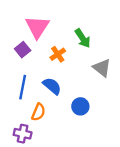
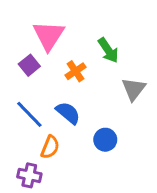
gray triangle: (102, 68) -> (134, 89), turned 30
blue line: (23, 87) -> (29, 114), turned -55

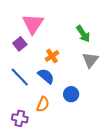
green arrow: (108, 50) -> (83, 34), moved
orange cross: (75, 71) -> (52, 56), moved
orange semicircle: (50, 147) -> (43, 104), moved

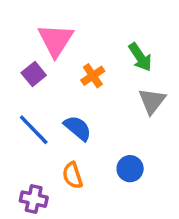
orange cross: (52, 56) -> (93, 76), moved
blue circle: (71, 94) -> (130, 169), moved
orange semicircle: (43, 104) -> (73, 175), turned 140

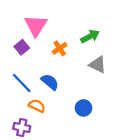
green arrow: (140, 57) -> (90, 36), turned -84
gray triangle: (152, 101) -> (98, 65), turned -42
orange semicircle: (73, 175) -> (37, 106), moved, turned 133

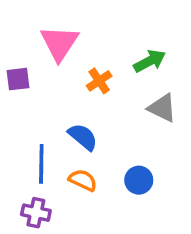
purple square: (22, 47) -> (18, 79), moved, turned 32
blue line: (22, 83) -> (41, 164), moved, turned 45
orange semicircle: (37, 106) -> (83, 180), moved

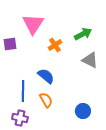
orange semicircle: (83, 180) -> (46, 100), turned 35
blue circle: (139, 180) -> (83, 111), moved

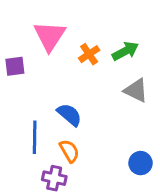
orange cross: (55, 45) -> (89, 54), moved
blue circle: (83, 111) -> (141, 163), moved
purple cross: (20, 118) -> (54, 178), moved

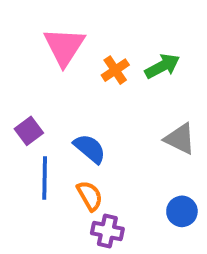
purple square: (15, 66) -> (29, 131), moved, turned -30
gray triangle: (136, 90) -> (180, 139), moved
purple cross: (54, 178) -> (107, 231), moved

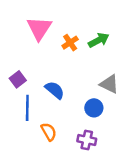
orange semicircle: (90, 196) -> (49, 132), moved
blue circle: (182, 211) -> (94, 108), moved
purple cross: (107, 231) -> (87, 140), moved

